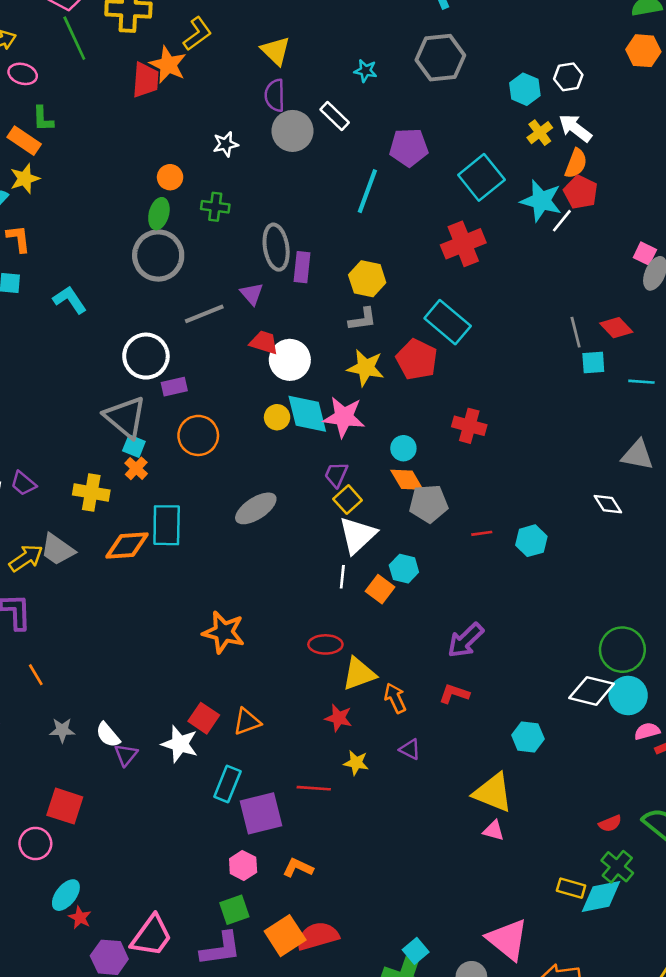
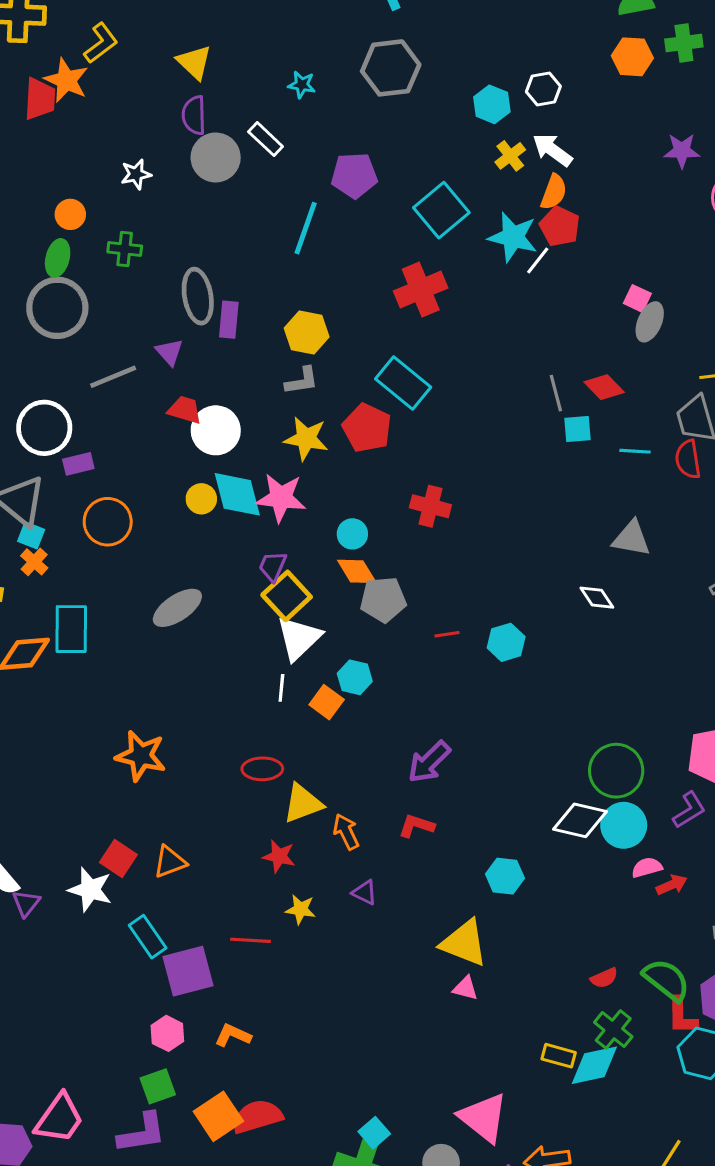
yellow square: (348, 500) -> (287, 596), size x1.4
cyan rectangle: (227, 784) -> (148, 937), turned -56

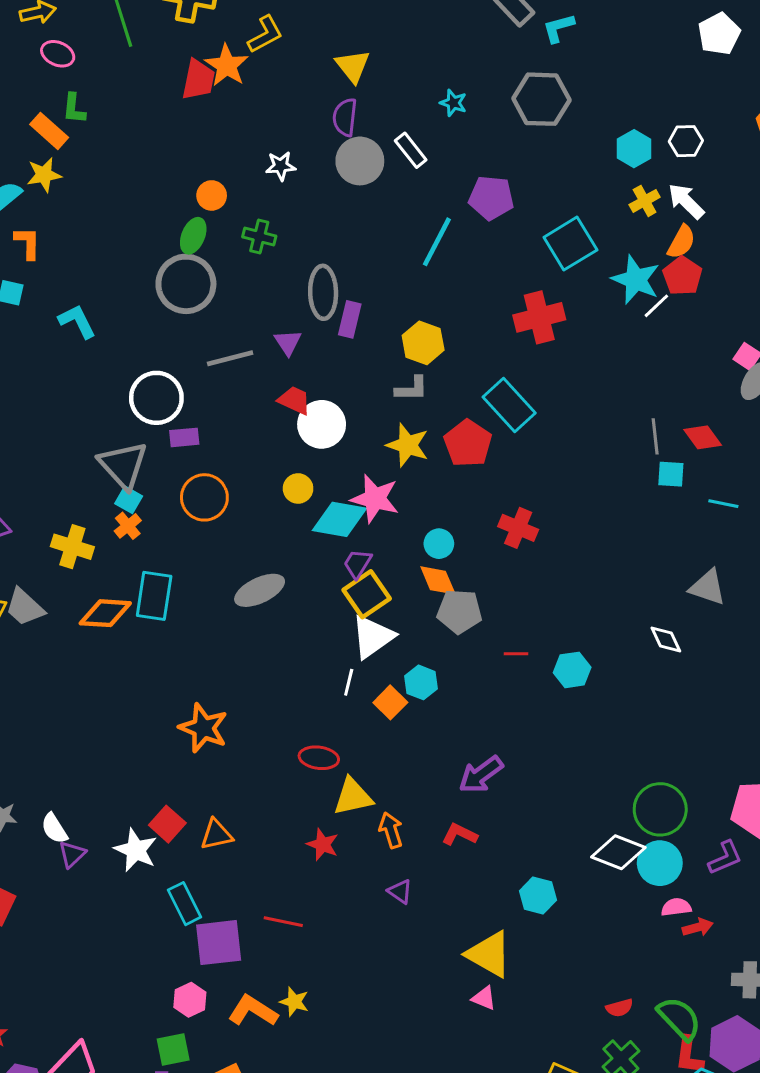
cyan diamond: (237, 494) -> (340, 519), moved, turned -74
yellow star: (301, 909) -> (294, 1002), moved
orange L-shape: (233, 1035) -> (253, 1011), size x1.4

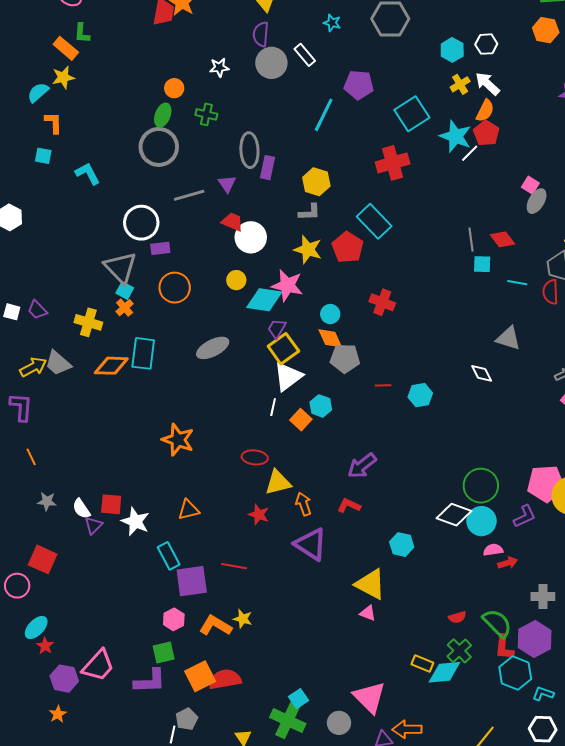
red square: (167, 824) -> (111, 504), moved, turned -35
purple triangle: (400, 892) -> (311, 544), size x2.0

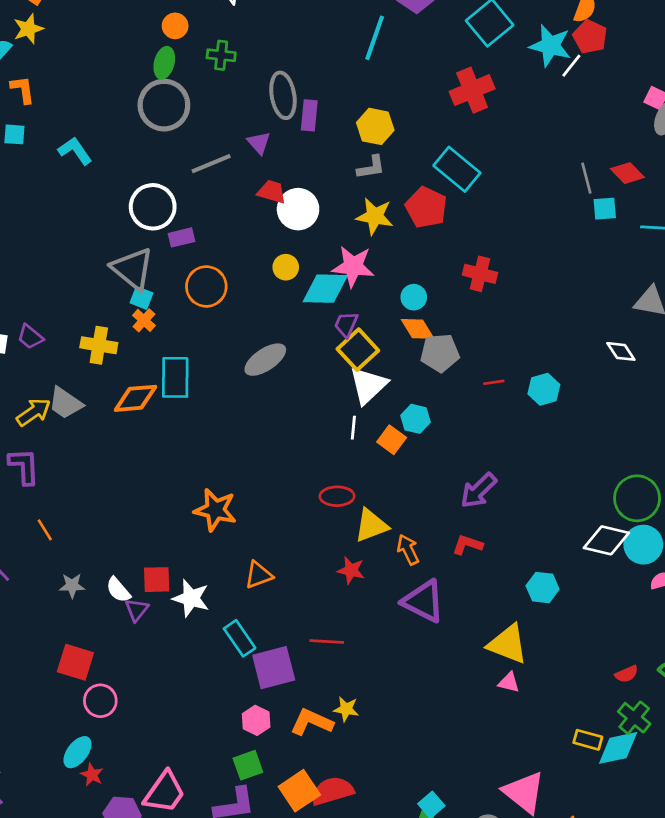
orange star: (178, 440) -> (215, 510), moved
pink circle: (17, 586) -> (100, 701), moved

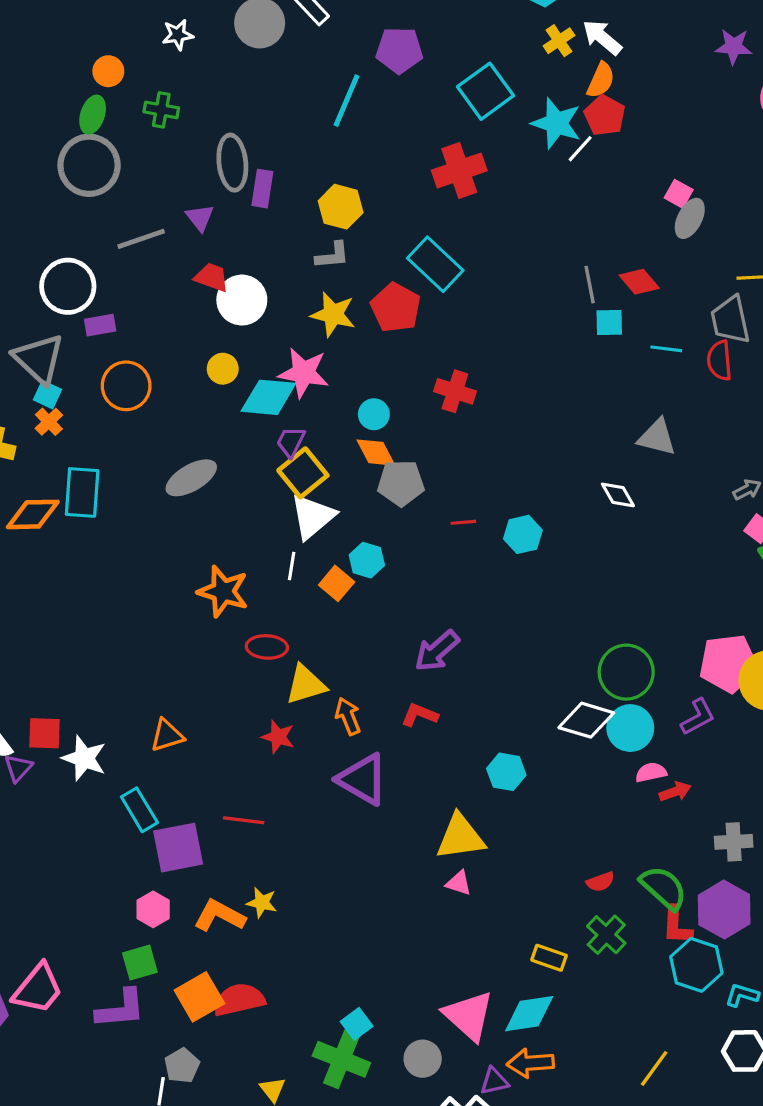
orange star: (215, 510) -> (223, 591), moved
yellow triangle: (508, 644) -> (460, 837), turned -33
cyan diamond: (618, 748) -> (529, 1014), moved

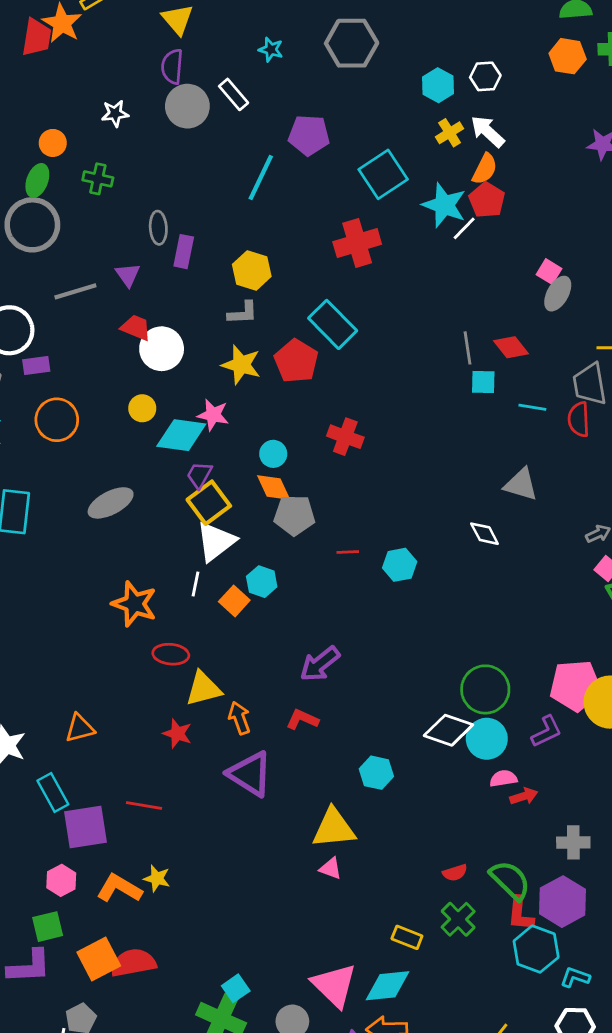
gray ellipse: (232, 163) -> (158, 228), size x0.7
pink star: (304, 373) -> (213, 415), size x0.7

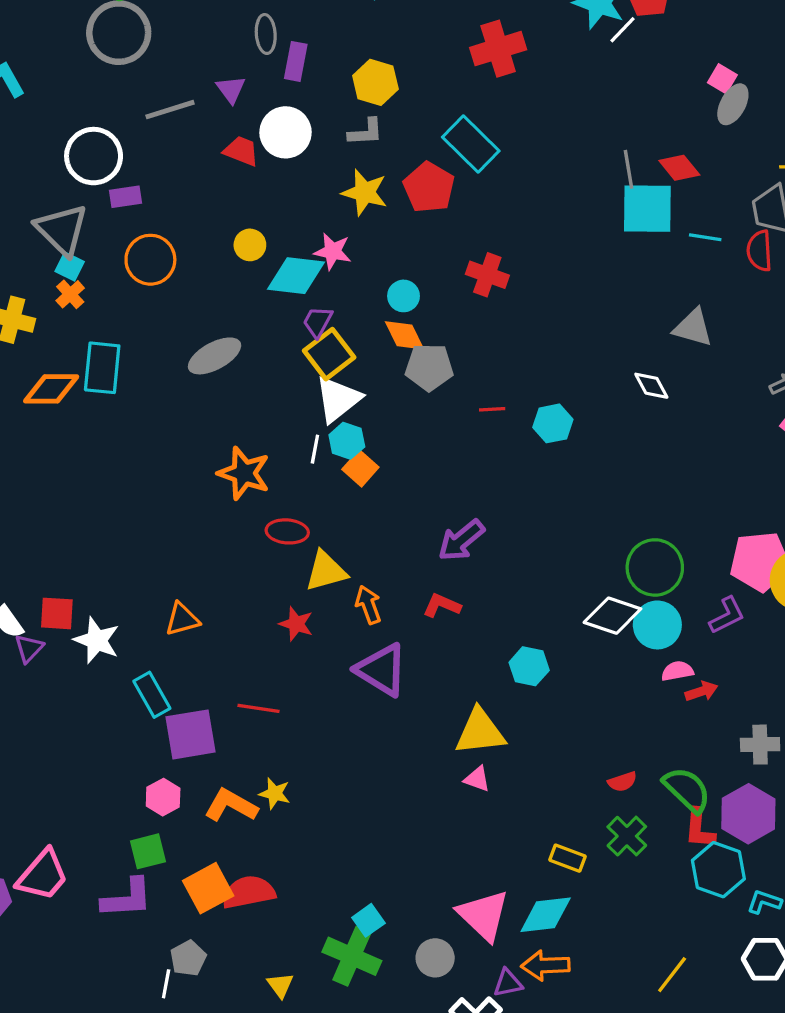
white circle: (162, 349) -> (286, 132), moved
cyan square: (483, 382) -> (647, 209), size x1.8
cyan hexagon: (262, 582) -> (347, 441), moved

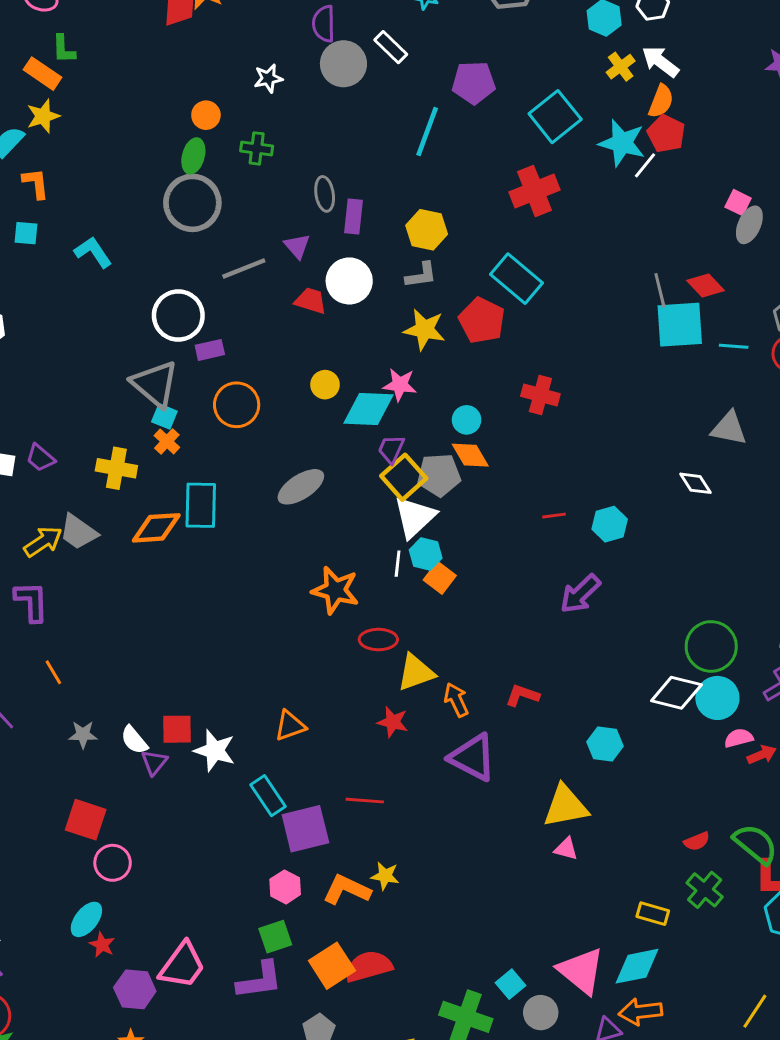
gray pentagon: (429, 367) -> (439, 475), moved
purple arrow: (461, 540) -> (580, 594), moved
cyan square: (368, 920) -> (510, 984), moved

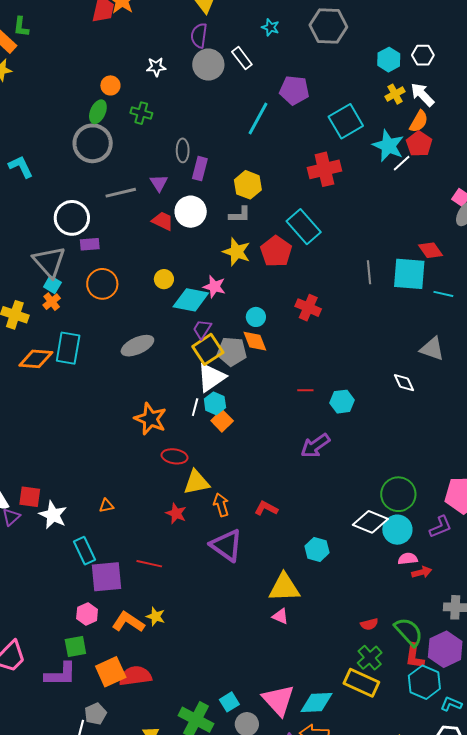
gray line: (660, 290) -> (369, 272), moved
orange triangle: (290, 726) -> (106, 506), size x0.7
yellow rectangle: (653, 914) -> (361, 683), moved, size x1.6

